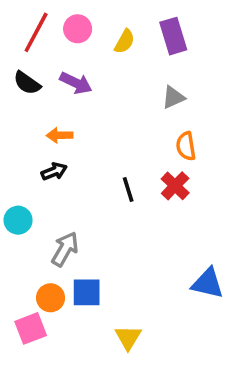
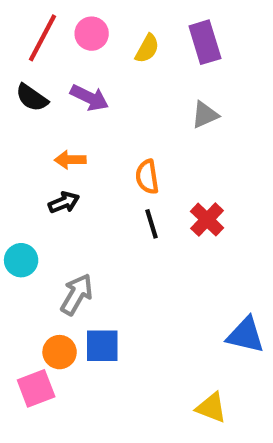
orange semicircle: (186, 146) -> (147, 177), moved
yellow triangle: (128, 337) -> (211, 408), moved, turned -40

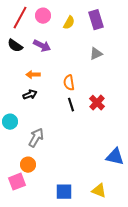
blue square: (102, 346) -> (64, 192), moved

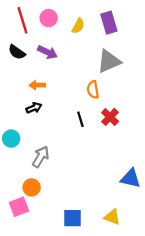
red line: (20, 18) -> (22, 20), turned -45
gray triangle: (96, 54) -> (109, 61), size x1.6
orange semicircle: (69, 83) -> (93, 90), moved

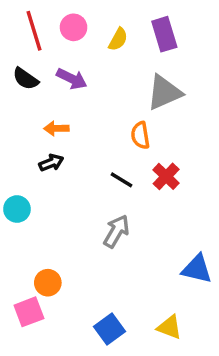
black line: (80, 119) -> (121, 180), turned -42
gray arrow: (41, 157) -> (116, 231), moved
blue square: (72, 218) -> (110, 329), turned -36

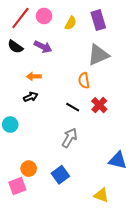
red line: (34, 31) -> (20, 18), turned 55
blue square: (110, 329) -> (60, 175), moved

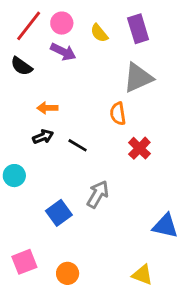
yellow semicircle: (71, 23) -> (99, 33), turned 112
purple arrow: (43, 47) -> (63, 52), moved
black line: (73, 107) -> (78, 145), moved
orange circle: (29, 169) -> (68, 273), moved
blue square: (60, 175) -> (59, 213), moved

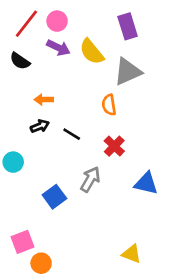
yellow semicircle: (99, 33) -> (92, 52), moved, size x1.5
red cross: (139, 148) -> (114, 146), moved
blue triangle: (165, 226) -> (146, 183), moved
orange circle: (68, 273) -> (41, 263), moved

